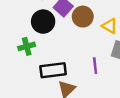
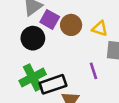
green cross: (27, 46) -> (33, 77), moved, size x1.5

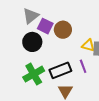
yellow triangle: (100, 29) -> (88, 45), moved
black rectangle: (53, 84) -> (60, 70), moved

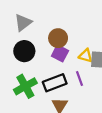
purple square: (45, 26) -> (60, 53), moved

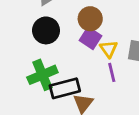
yellow triangle: (86, 56) -> (109, 49), moved, turned 32
black rectangle: (55, 83) -> (65, 88), moved

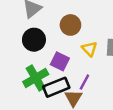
purple square: (90, 38) -> (60, 61), moved
purple line: (112, 72) -> (84, 82), moved, turned 49

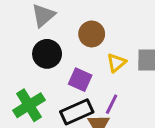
yellow triangle: (89, 49) -> (116, 63), turned 35
green cross: (36, 78) -> (29, 105), moved

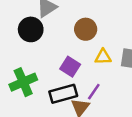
black circle: (47, 54) -> (31, 29), moved
yellow triangle: (116, 63) -> (103, 57), turned 30

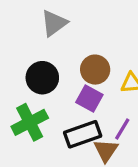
black circle: (31, 29) -> (42, 78), moved
brown circle: (86, 29) -> (95, 70), moved

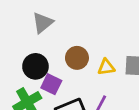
purple square: (89, 98) -> (51, 84), moved

